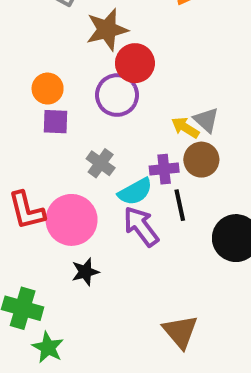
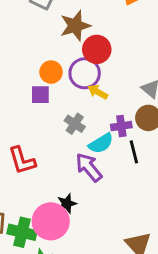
orange circle: (48, 89) -> (51, 72), moved
yellow arrow: (185, 128) -> (98, 92), moved
pink circle: (72, 220) -> (51, 221), moved
purple arrow: (141, 226) -> (89, 167), moved

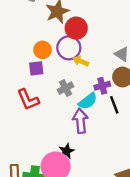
gray cross: (75, 124) -> (66, 88), turned 35
red L-shape: (22, 160) -> (28, 100), moved
purple arrow: (89, 167) -> (80, 121), turned 40

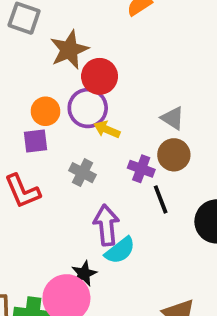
purple cross: (102, 86) -> (141, 169), turned 35
gray cross: (66, 88) -> (82, 173), turned -35
cyan semicircle: (88, 101) -> (120, 250), moved

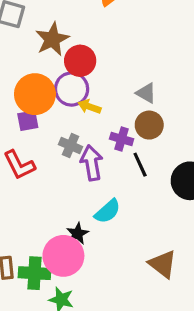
orange circle: (46, 111) -> (35, 94), size x1.6
purple arrow: (106, 225) -> (92, 163), moved

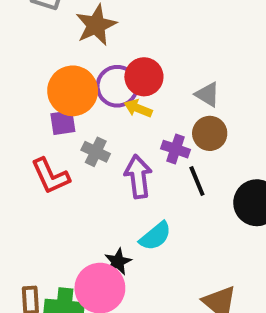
red circle: (80, 61) -> (144, 77), moved
gray cross: (71, 146) -> (96, 152), moved

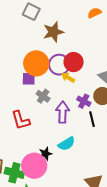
red L-shape: (50, 176) -> (21, 120), moved

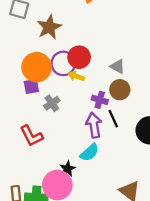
gray cross: (43, 96) -> (52, 103), turned 32
purple arrow: (63, 112) -> (94, 125), moved

